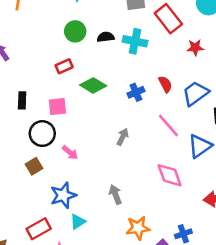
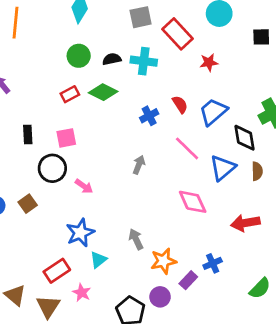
green diamond: (93, 85) -> (103, 92), moved
brown square: (34, 166) -> (28, 204), moved
gray arrow: (115, 194) -> (136, 239), moved

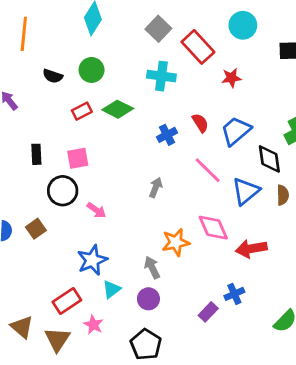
gray square: (141, 17) -> (158, 29), turned -35
black semicircle: (112, 59) -> (53, 76), moved, turned -150
red arrow: (245, 223) -> (251, 249), moved
orange star: (163, 261) -> (176, 242), moved
purple circle: (160, 297) -> (148, 299), moved

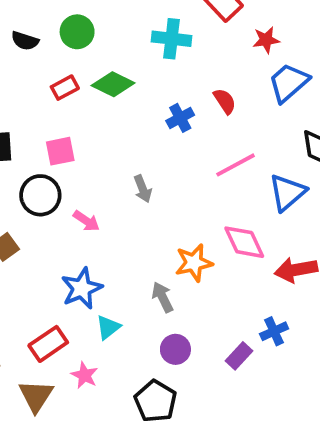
blue trapezoid: (236, 131) -> (289, 83), moved
pink line: (208, 170) -> (236, 165), turned -72
gray arrow: (156, 187) -> (143, 189), moved, turned 138
purple circle: (148, 299) -> (175, 349), moved

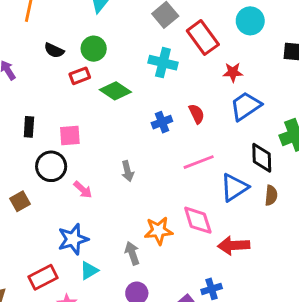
red rectangle: (65, 88) -> (80, 76), moved

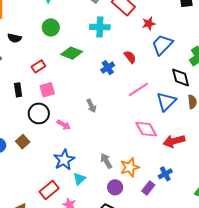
black semicircle: (54, 50) -> (14, 38), moved
red rectangle: (80, 76) -> (38, 66), moved
orange star: (159, 231) -> (130, 167), moved

